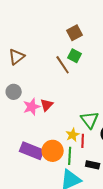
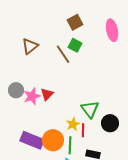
brown triangle: (17, 57) -> (30, 46), moved
gray circle: (14, 92) -> (16, 90), moved

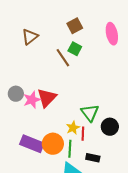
brown triangle: (30, 46) -> (30, 37), moved
red triangle: (47, 94) -> (47, 98), size x1.5

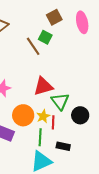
brown square: (75, 26) -> (54, 17), moved
red triangle: (47, 98) -> (43, 86), moved, turned 30
orange circle: (53, 144) -> (23, 115), moved

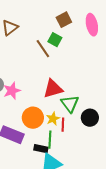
black rectangle: (63, 146) -> (41, 149), moved

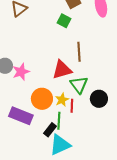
brown line: (43, 49) -> (79, 52), moved, turned 30
black rectangle: (41, 149) -> (50, 130), turned -64

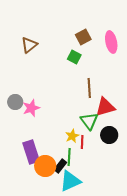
red triangle: (62, 70) -> (105, 107), moved
orange circle: (42, 99) -> (45, 166), moved
purple rectangle: (21, 116) -> (31, 152), turned 50

